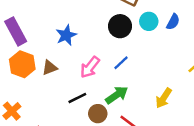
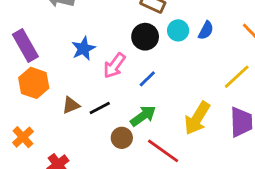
pink arrow: (90, 67) -> (114, 66), moved
brown triangle: (50, 68) -> (71, 105), moved
black line: (77, 98) -> (100, 108), moved
yellow arrow: (164, 98) -> (197, 118), size x1.4

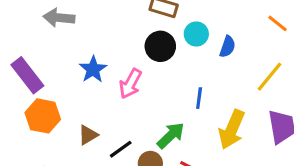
blue semicircle: (206, 30) -> (227, 47), moved
blue line: (147, 79) -> (199, 98), moved, turned -30
black line: (100, 108) -> (121, 149), moved

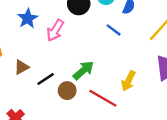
blue line: (199, 98) -> (114, 30), moved, turned -63
yellow arrow: (232, 129) -> (128, 81), moved, size x0.7

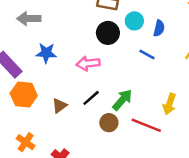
blue star: (28, 18) -> (46, 53), moved, turned -30
pink arrow: (55, 30) -> (88, 63), turned 60
black line: (46, 79) -> (91, 98), moved

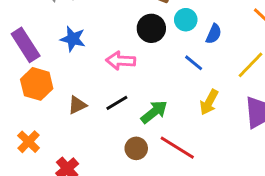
yellow arrow: (169, 104) -> (209, 102), moved
brown circle: (109, 123) -> (136, 148), moved

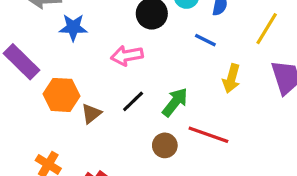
blue star: (73, 39) -> (73, 27), moved
orange hexagon: (37, 84) -> (61, 95), moved

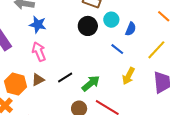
pink arrow: (127, 56) -> (39, 52), moved, turned 66
orange hexagon: (61, 95) -> (16, 84), moved

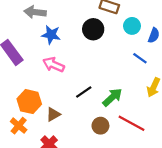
black circle: (88, 26) -> (93, 29), moved
pink arrow: (39, 52) -> (54, 65), turned -42
brown triangle: (38, 80) -> (53, 114), moved

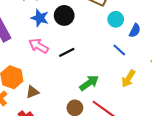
black circle: (93, 29) -> (64, 15), moved
black line: (84, 92) -> (67, 52), moved

